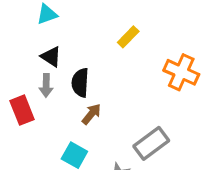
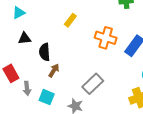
black triangle: (51, 57) -> (25, 38), turned -32
gray arrow: (46, 86) -> (27, 88), moved

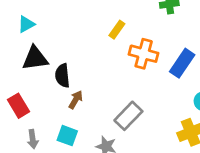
yellow rectangle: (70, 20) -> (117, 30), moved
black triangle: (25, 38) -> (35, 58), size x1.5
gray arrow: (27, 88) -> (33, 139), moved

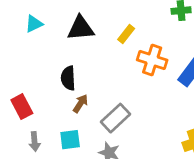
black triangle: (35, 58) -> (81, 28), moved
gray rectangle: (128, 116) -> (115, 118), moved
cyan square: (67, 136) -> (70, 140), turned -30

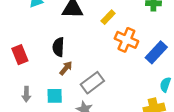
red rectangle: (22, 107) -> (20, 55), moved

